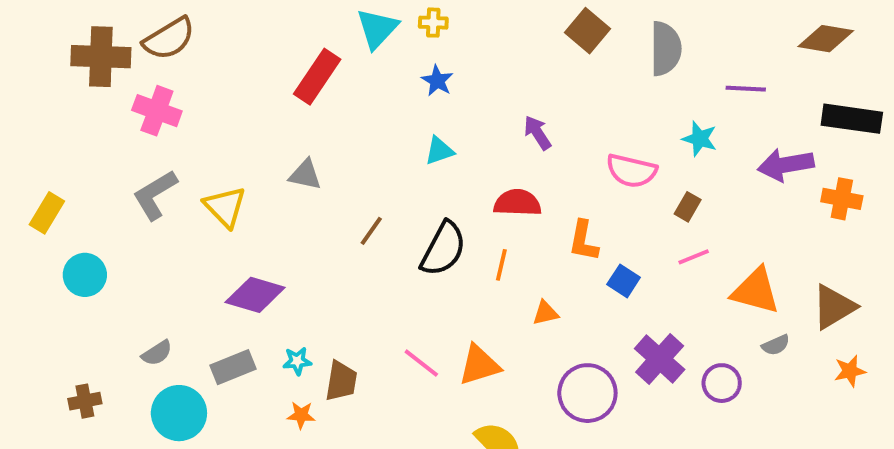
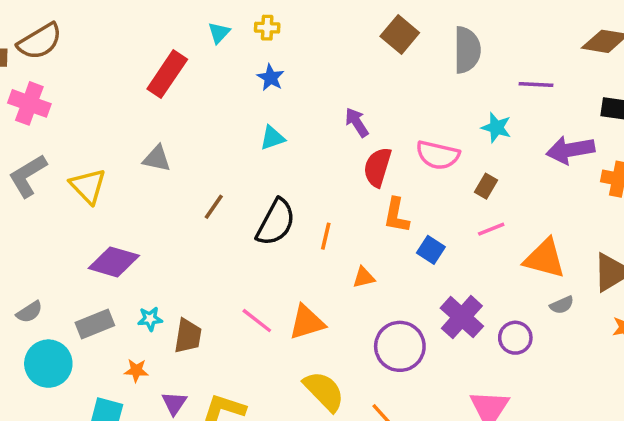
cyan triangle: (377, 29) -> (219, 33), size x0.6
red semicircle: (517, 203) -> (377, 167), moved, turned -75
orange star: (301, 415) -> (136, 370), moved

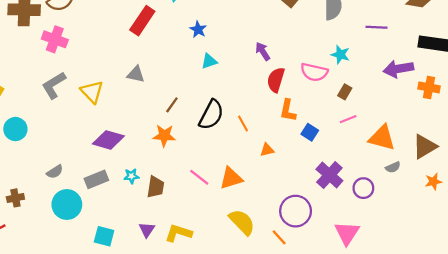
blue star: (271, 78) -> (198, 29), moved
cyan star: (496, 128) -> (340, 55), moved
orange line: (326, 236) -> (243, 124), turned -42
purple circle: (400, 346) -> (296, 211), moved
orange star: (136, 370) -> (164, 136), moved, size x1.5

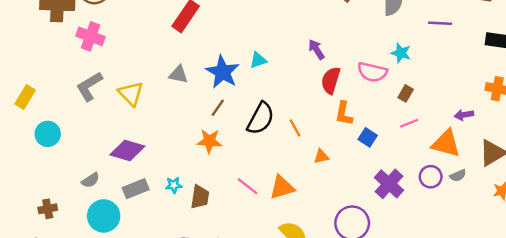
blue star: (198, 29) -> (223, 72), moved, size x1.8
purple arrow: (398, 69) -> (464, 115), moved, size x0.6
purple diamond: (108, 140) -> (127, 151), moved
purple circle: (363, 188) -> (431, 177), moved

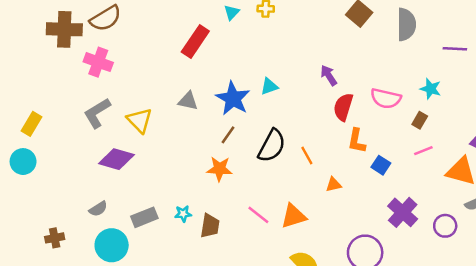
cyan star: (401, 53) -> (431, 89), moved
cyan circle: (48, 134) -> (23, 162), moved
purple diamond: (127, 151) -> (116, 159), moved
purple circle: (431, 177) -> (445, 226), moved

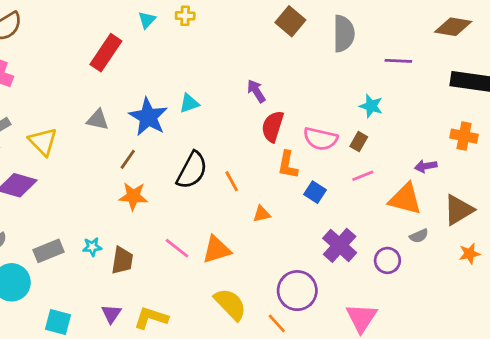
pink semicircle: (386, 98) -> (320, 139), moved
brown line: (228, 135) -> (128, 159), moved

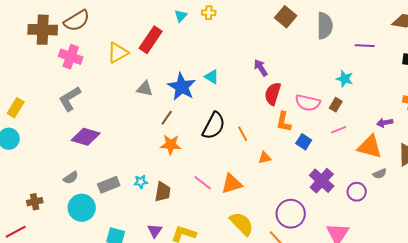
cyan triangle: (189, 103) -> (212, 77), turned 49
yellow triangle: (43, 142) -> (118, 53), moved, turned 45

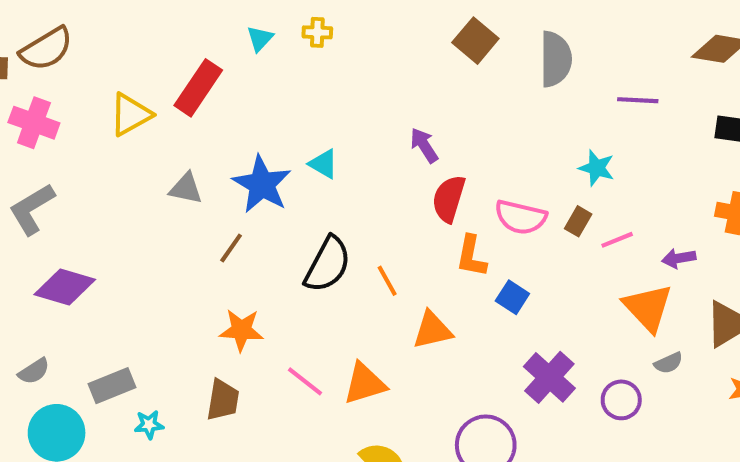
pink line: (339, 130) -> (617, 240), moved
orange star: (171, 145) -> (241, 330), moved
orange triangle: (370, 147) -> (648, 308), turned 32
orange triangle: (265, 158) -> (432, 330), size x1.5
cyan star: (141, 182) -> (149, 425), moved

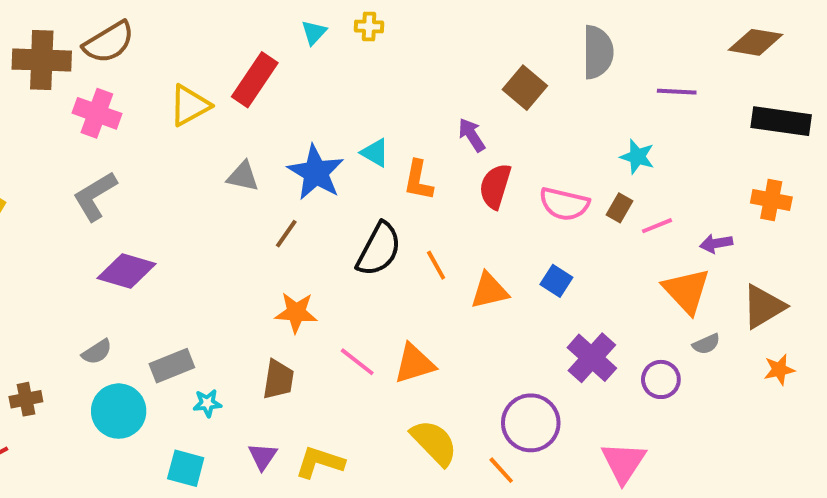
brown square: (475, 41) -> (525, 88), moved
orange L-shape: (471, 256) -> (418, 180), moved
orange triangle: (432, 330) -> (489, 291), moved

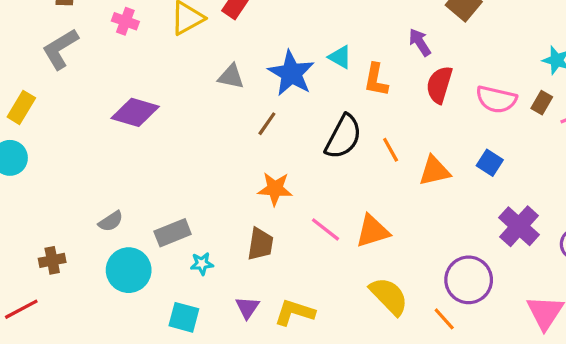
pink cross: (97, 113) -> (125, 21), moved, size x0.7
gray L-shape: (95, 196) -> (60, 49), moved
purple diamond: (127, 271) -> (135, 112), moved

